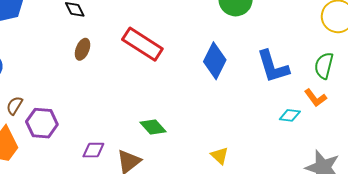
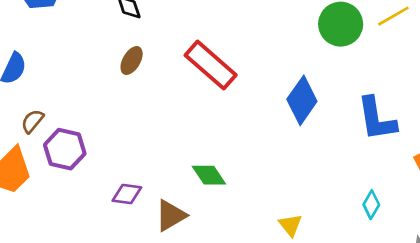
cyan diamond: (290, 115) -> (371, 205), moved, turned -75

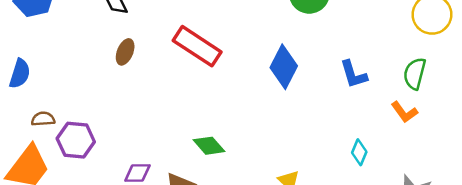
blue L-shape: (377, 119) -> (353, 74), size x0.7
brown semicircle: (32, 121) -> (43, 119), turned 55

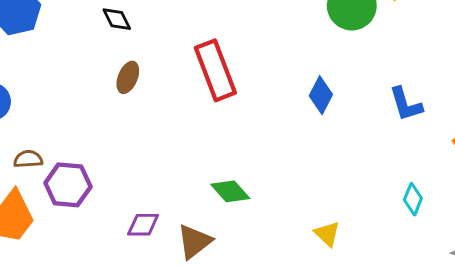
red rectangle: (197, 46) -> (215, 70), turned 36
blue diamond: (284, 67) -> (321, 95), size x0.7

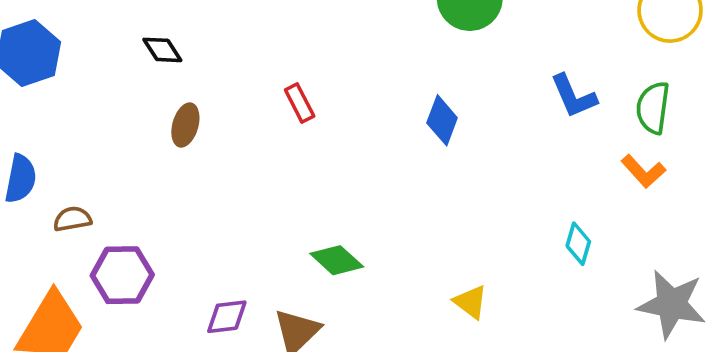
red rectangle: (215, 70) -> (300, 103), size x0.5
blue L-shape: (406, 104) -> (574, 96), moved
brown semicircle: (28, 159) -> (72, 219), moved

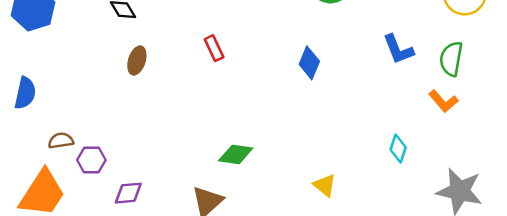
brown semicircle: (72, 219) -> (61, 141), moved
green diamond: (337, 260) -> (236, 154), turned -36
purple hexagon: (122, 275) -> (91, 160), size x0.7
purple diamond: (227, 317) -> (128, 193), moved

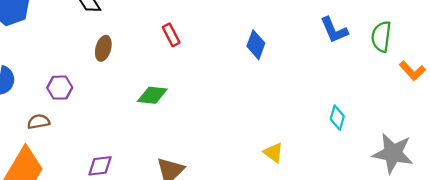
orange L-shape: (443, 101) -> (412, 71), moved
green diamond: (236, 154) -> (152, 95), moved
purple hexagon: (91, 160) -> (60, 88), moved

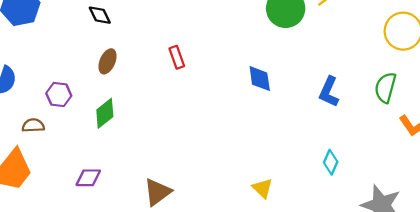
blue L-shape: (334, 30) -> (329, 92), moved, turned 40
blue diamond: (256, 45) -> (260, 79), turned -36
green diamond: (152, 95) -> (105, 113), moved, turned -52

